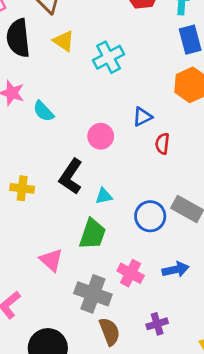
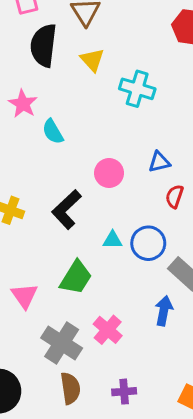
cyan cross: (109, 57) -> (137, 89), turned 32
cyan triangle: (104, 196) -> (113, 240), moved
blue circle: (150, 216) -> (148, 243), moved
blue arrow: (176, 270) -> (164, 311), moved, turned -80

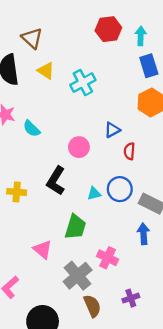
cyan cross: (137, 89) -> (83, 83), turned -30
gray cross: (62, 343) -> (78, 276), turned 32

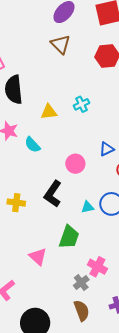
brown triangle: (32, 38) -> (61, 44), moved
yellow triangle: (46, 71) -> (49, 112), moved, turned -42
cyan cross: (83, 83) -> (81, 104), size x0.7
gray cross: (78, 276) -> (81, 283), moved, size x0.6

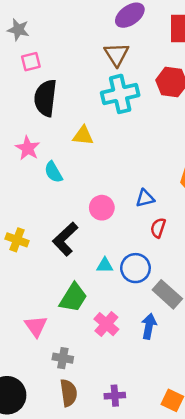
cyan cross: (81, 104) -> (120, 94), moved, size x1.8
pink triangle: (38, 257) -> (36, 326), moved
pink cross: (97, 267) -> (106, 324), moved
gray cross: (81, 283) -> (63, 358), moved, turned 35

